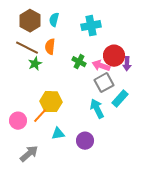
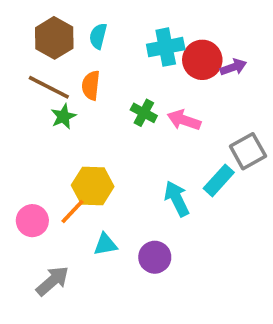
red circle: (114, 56) -> (202, 60), moved
purple arrow: (127, 64) -> (233, 67), moved, turned -112
gray square: (104, 83) -> (248, 151), moved

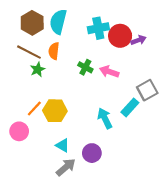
cyan semicircle: (98, 36) -> (58, 22), size x1.6
orange line: (73, 211) -> (34, 109), moved
cyan triangle: (105, 244) -> (63, 145), turned 40
gray arrow: (52, 281) -> (66, 167), moved

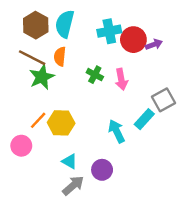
green star: (38, 69) -> (42, 77), size x1.5
pink arrow: (109, 72) -> (121, 79), turned -120

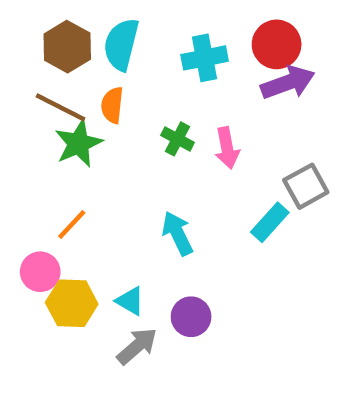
red circle: (133, 40) -> (277, 44), moved
purple arrow: (154, 44) -> (288, 83), size x1.6
yellow hexagon: (61, 123) -> (72, 303), moved
cyan arrow: (117, 131) -> (178, 233), moved

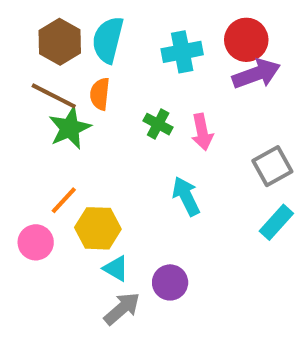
cyan rectangle: (270, 222) -> (276, 222), moved
cyan arrow: (178, 233) -> (186, 196), moved
yellow hexagon: (72, 303) -> (98, 228), moved

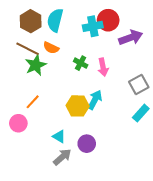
red circle: (246, 40) -> (108, 20), moved
orange semicircle: (100, 94) -> (51, 48), turned -70
cyan arrow: (186, 196) -> (95, 100), turned 54
yellow hexagon: (98, 228) -> (78, 106), moved

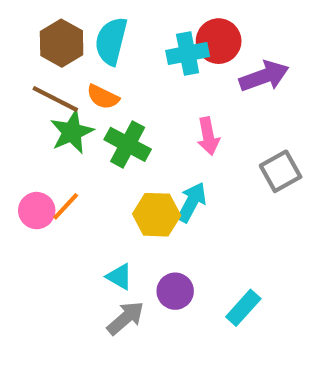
green cross: (81, 63) -> (128, 144), moved, size x1.5
cyan rectangle: (141, 113) -> (243, 308), moved
pink circle: (18, 123) -> (37, 211), moved

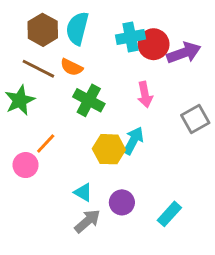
red circle: (219, 41) -> (154, 44), moved
green star: (72, 132) -> (20, 100), moved
pink circle: (37, 211) -> (26, 165), moved

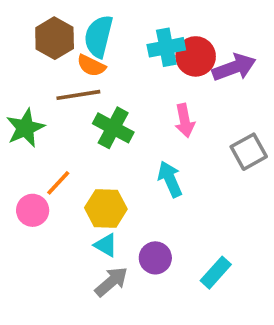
orange semicircle: (72, 67) -> (91, 66), moved
brown line: (38, 69) -> (78, 95), moved, turned -36
cyan arrow: (133, 141) -> (170, 179), turned -52
yellow hexagon: (109, 149) -> (106, 208), moved

